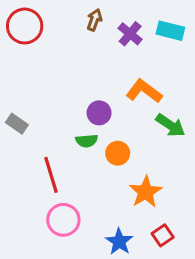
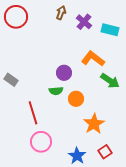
cyan rectangle: (170, 31) -> (110, 30), moved

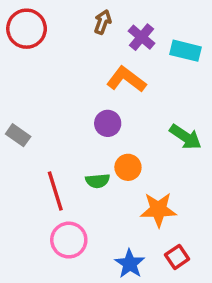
orange L-shape: (93, 59) -> (126, 79), moved
green semicircle: (56, 91) -> (98, 181), moved
orange star: (94, 124) -> (158, 210), turned 30

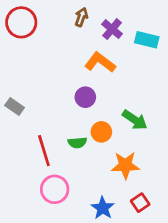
green arrow: (185, 137) -> (135, 120), moved

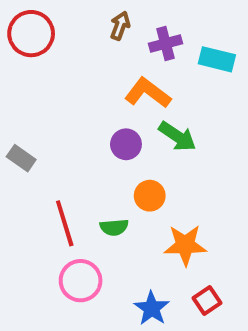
purple cross: (112, 29) -> (166, 43), turned 35
green arrow: (135, 120) -> (177, 136), moved
green semicircle: (77, 143) -> (114, 227), moved

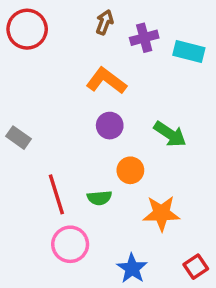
orange L-shape: (148, 93) -> (106, 81), moved
green arrow: (177, 136) -> (170, 134), moved
red square: (207, 300) -> (196, 267), moved

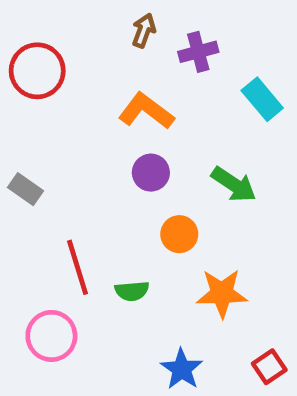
red circle: (27, 29) -> (37, 71), moved
cyan rectangle: (189, 52) -> (262, 99), moved, turned 36
green semicircle: (99, 198) -> (132, 291), moved
pink circle: (70, 244) -> (51, 336), moved

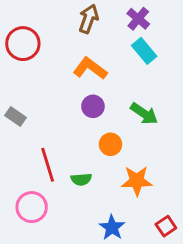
brown arrow: (144, 31) -> (89, 19), size x1.4
purple cross: (198, 52) -> (138, 19), moved, turned -35
cyan rectangle: (262, 99) -> (144, 51), moved

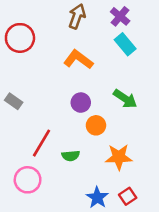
purple circle: (93, 106) -> (81, 103), moved
red line: (48, 165) -> (41, 143), turned 48
red square: (166, 226) -> (128, 196), moved

